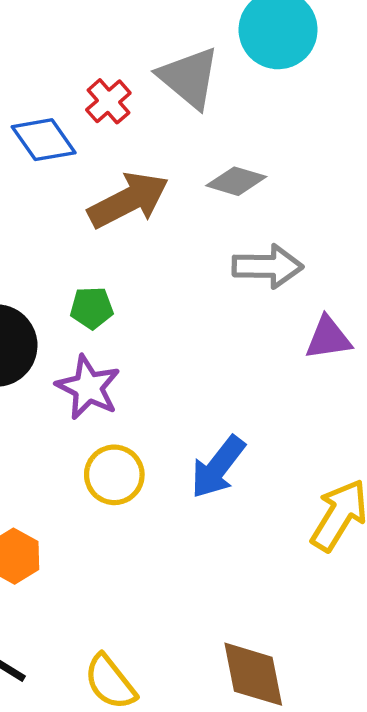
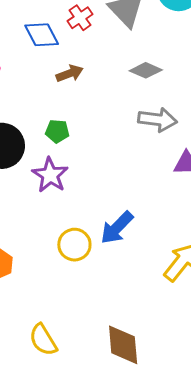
brown arrow: (128, 200) -> (70, 73), moved, size x0.6
yellow circle: (114, 475) -> (74, 245), moved

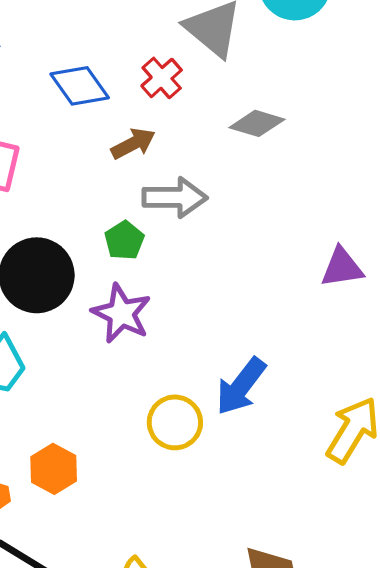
red cross: (80, 18) -> (162, 78), moved
gray arrow: (158, 120) -> (175, 197), moved
green pentagon: (57, 131) -> (124, 240), turned -30

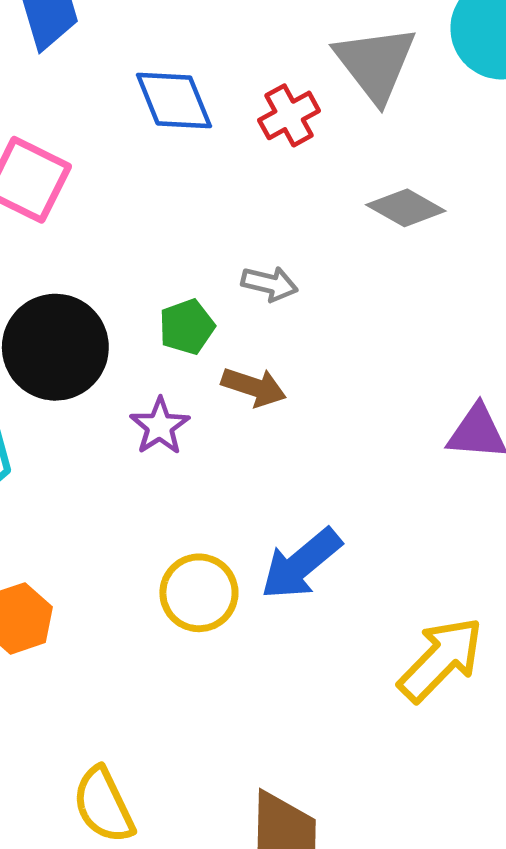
brown arrow: (133, 144) -> (254, 387), moved, turned 33
gray arrow: (175, 197) -> (270, 284), size x0.6
purple star: (121, 313) -> (160, 426), size x0.7

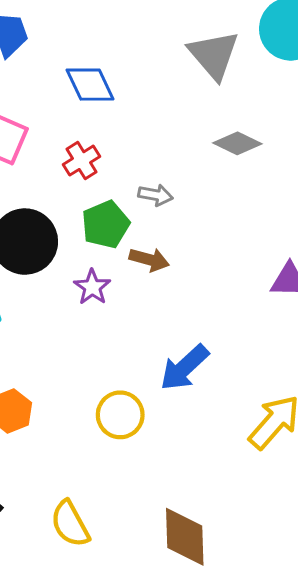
red cross: (289, 115) -> (81, 161), moved
green pentagon: (187, 327) -> (106, 224), size x1.4
yellow circle: (199, 593) -> (120, 415), moved

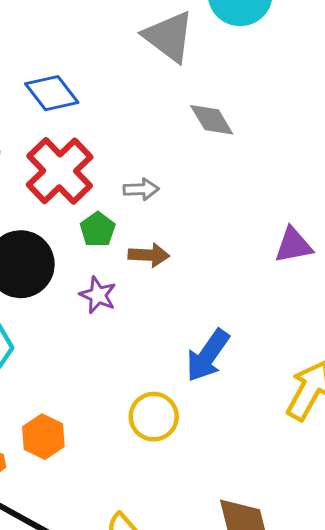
gray diamond: (237, 143) -> (212, 120), turned 45
red cross: (81, 161) -> (60, 171), size x1.8
green pentagon: (106, 224) -> (98, 230), size x0.7

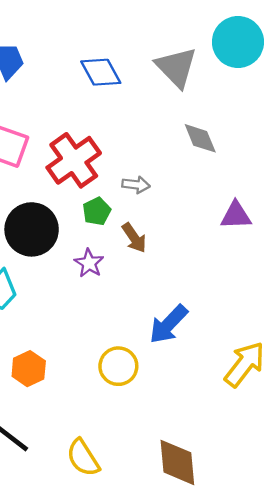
blue diamond: (52, 93) -> (101, 72), moved
purple triangle: (293, 245) -> (236, 215), moved
brown arrow: (149, 255) -> (134, 238), turned 44

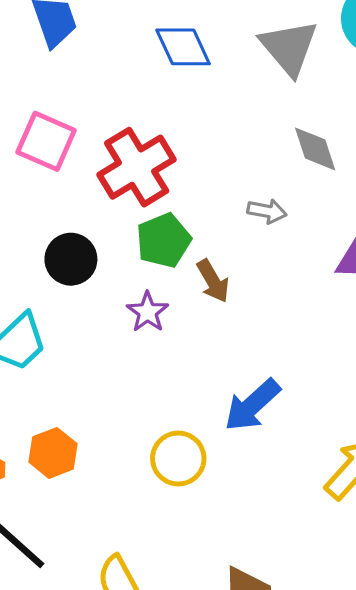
gray arrow: (136, 185) -> (267, 211), moved
green pentagon: (97, 211) -> (163, 240), size x1.4
black circle: (32, 229) -> (71, 259), size x0.7

